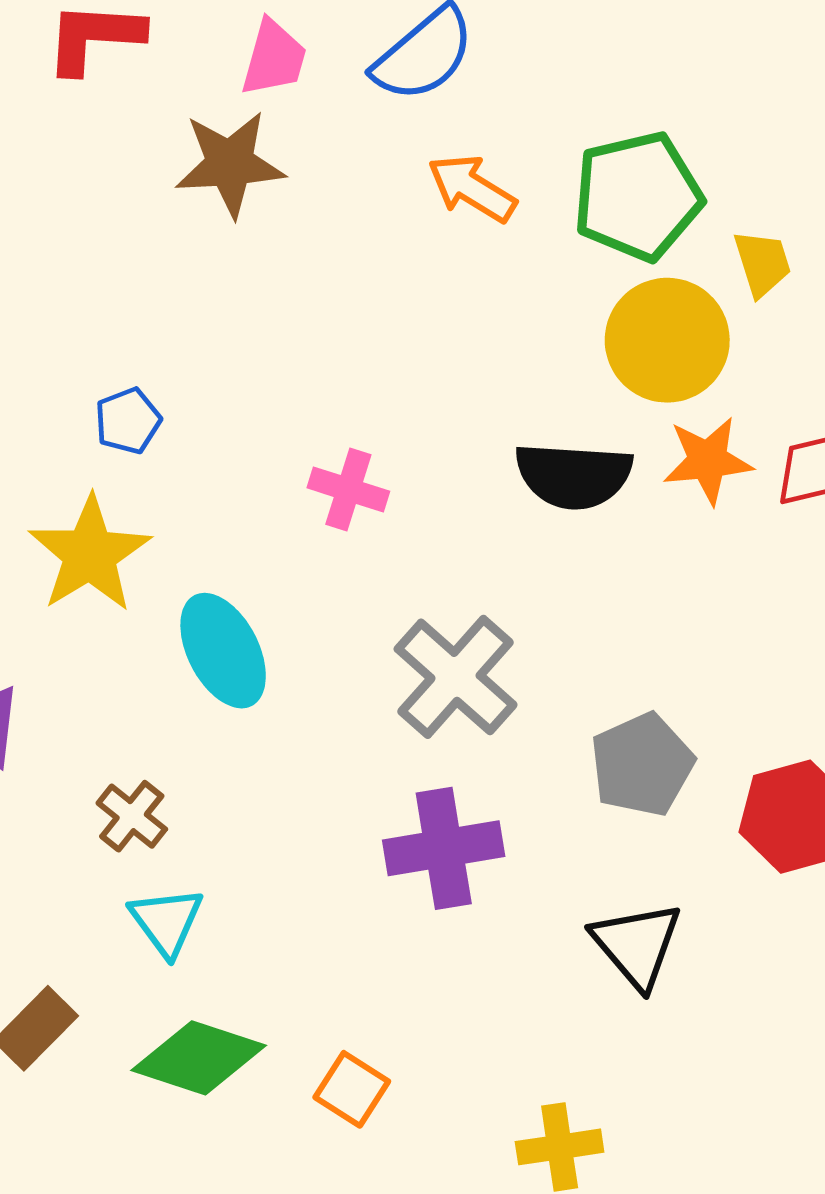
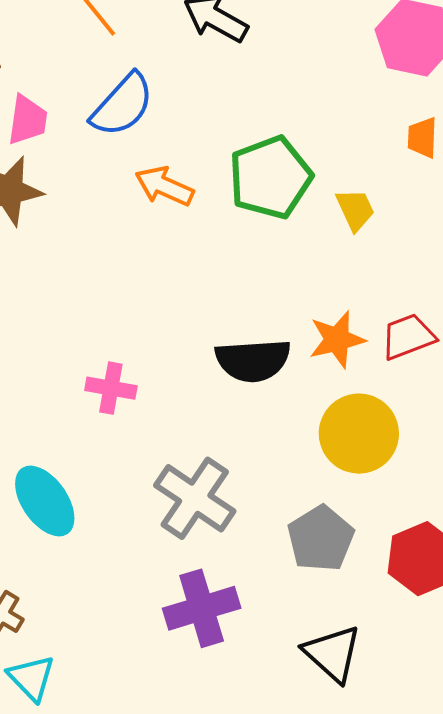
yellow circle: (667, 340) -> (359, 434), moved

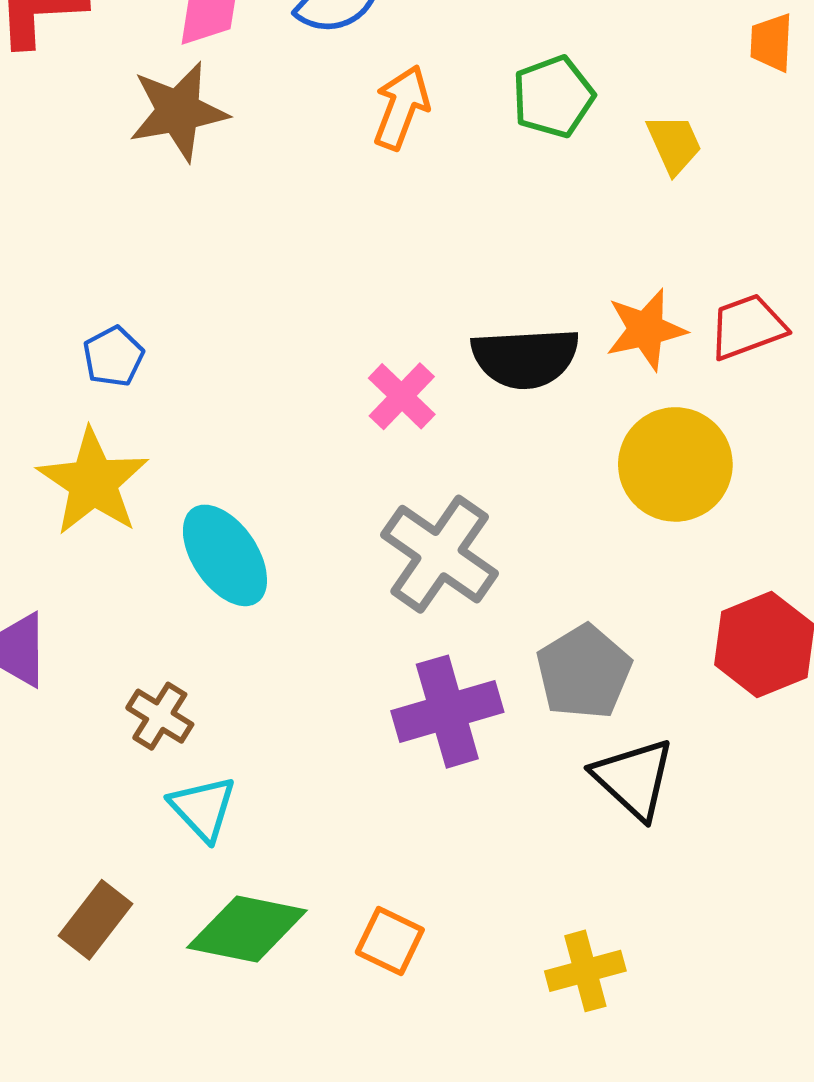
green pentagon: (270, 177) -> (553, 97), size x0.7
orange arrow: (164, 186) -> (401, 107), turned 86
pink cross: (111, 388) -> (402, 396), moved, turned 33
gray pentagon: (321, 538) -> (584, 672), moved

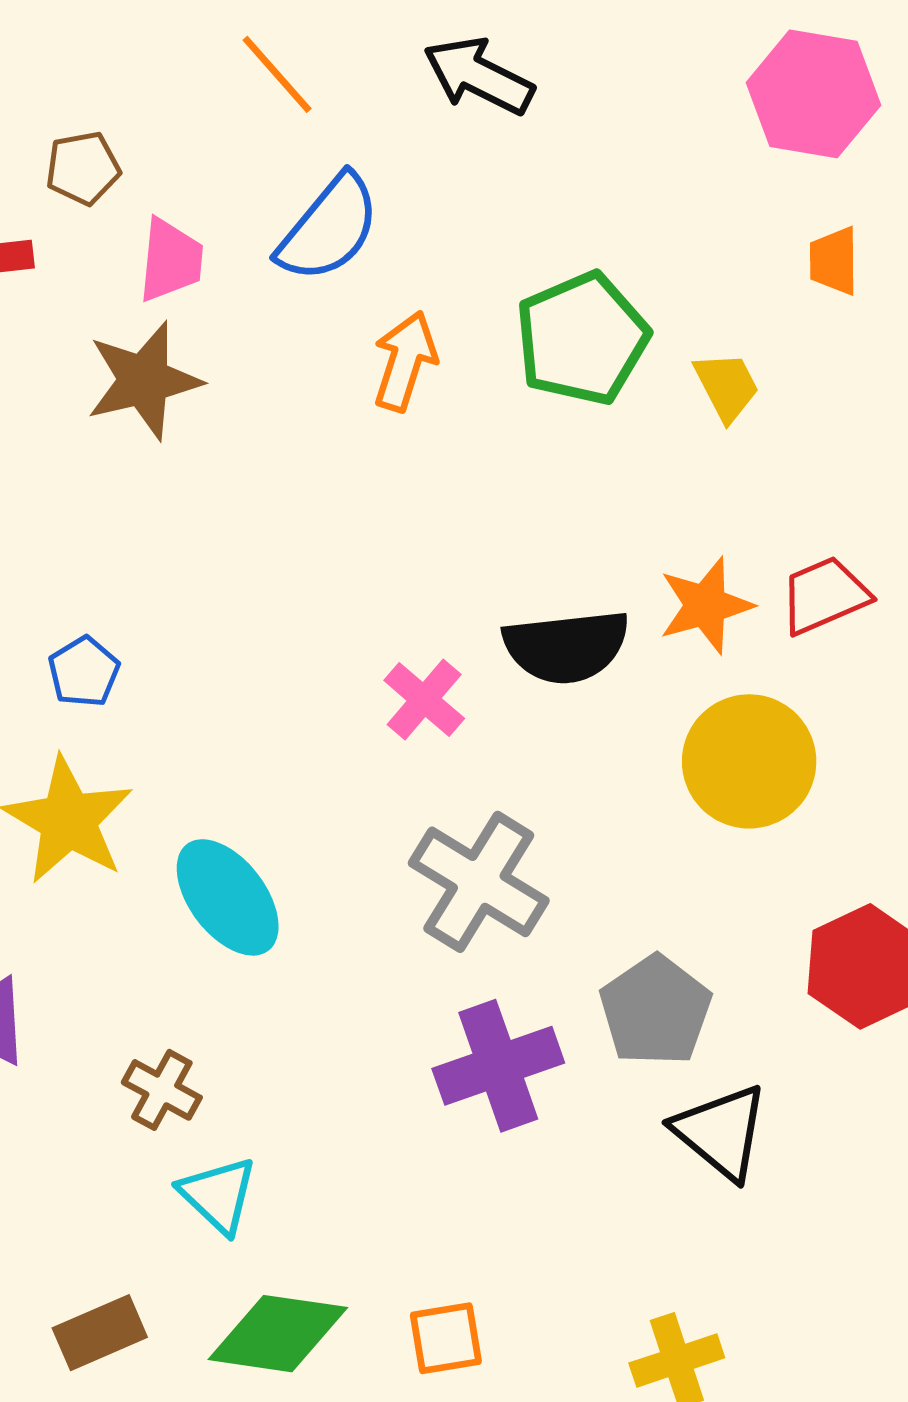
green pentagon: (553, 97) -> (582, 339), size x1.4
brown rectangle: (95, 920) -> (100, 1333), turned 32
orange square: (390, 941) -> (446, 1338), turned -32

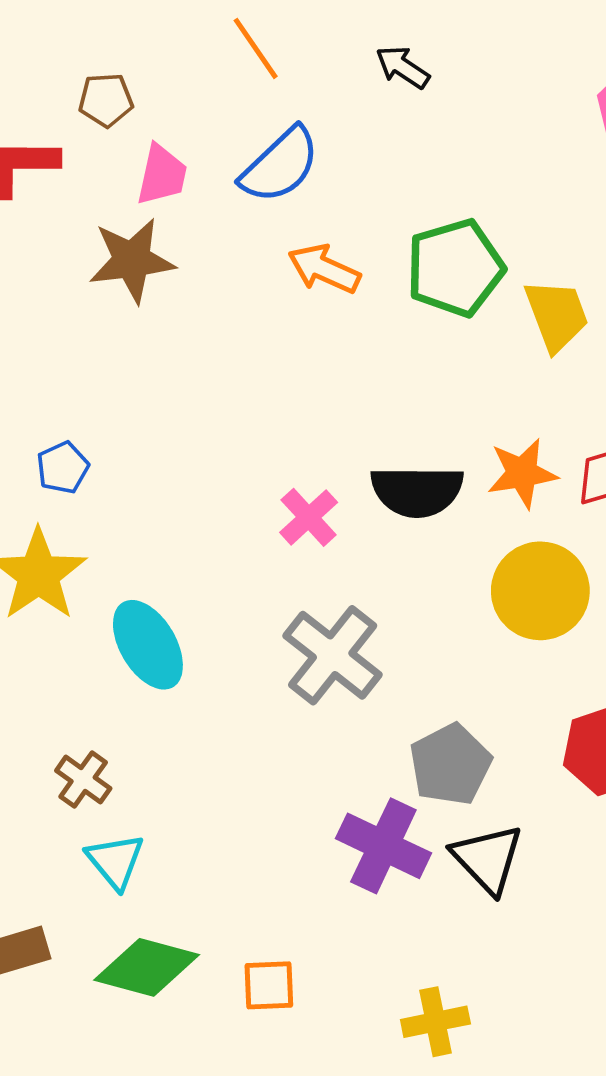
black arrow: (479, 76) -> (403, 67), size x0.7
orange arrow: (405, 361) -> (324, 269), turned -90
yellow trapezoid: (727, 386) -> (557, 315), size x1.4
purple cross: (498, 1066) -> (383, 846), moved, turned 38

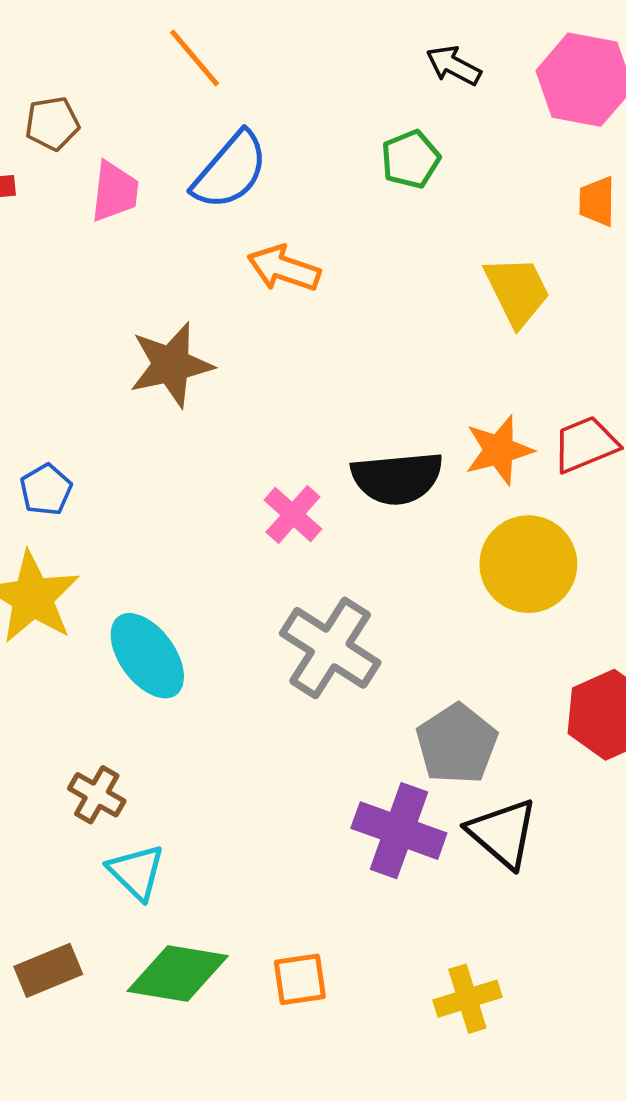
black arrow: (403, 67) -> (454, 66), moved
brown star: (132, 260) -> (171, 365), moved
green pentagon: (455, 268) -> (411, 159), moved, size x0.6

